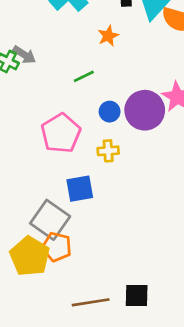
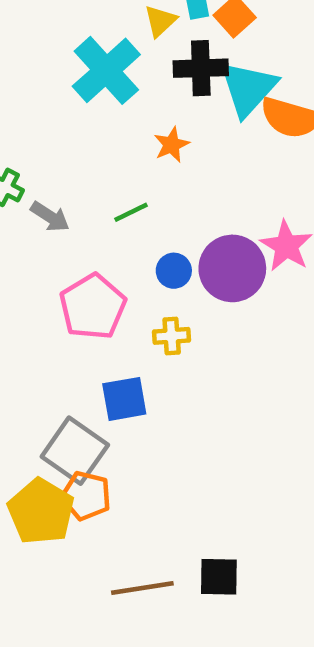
gray arrow: (24, 55) -> (50, 217), moved

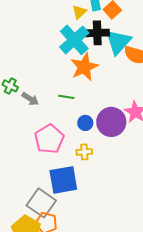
cyan cross: (106, 70) -> (74, 40), moved
orange star: (172, 145) -> (84, 67), size x1.8
green line: (131, 212) -> (66, 97), turned 35
blue square: (124, 399) -> (63, 180), size x1.4

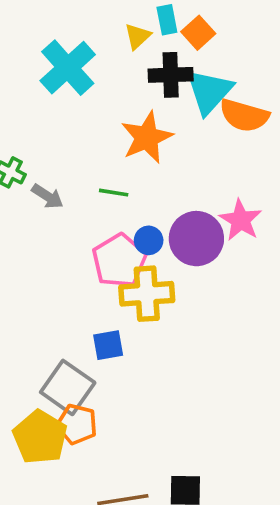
cyan cross: (74, 40) -> (68, 68), moved
pink pentagon: (49, 139) -> (119, 261), moved
yellow cross: (84, 152) -> (147, 294), size x1.8
blue square: (63, 180) -> (108, 345), size x0.6

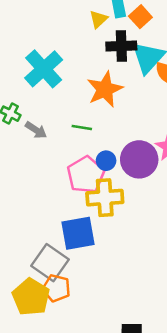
cyan cross: (68, 68) -> (44, 69), moved
blue square: (108, 345) -> (78, 233), size x1.6

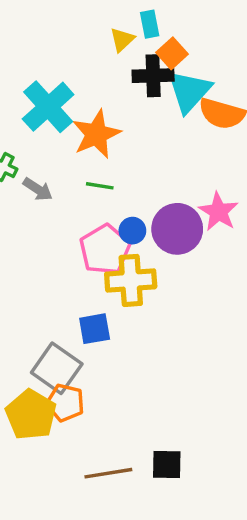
orange square: (140, 17) -> (172, 53), moved
orange star: (105, 89) -> (96, 134), moved
blue square: (78, 233) -> (95, 329), size x0.7

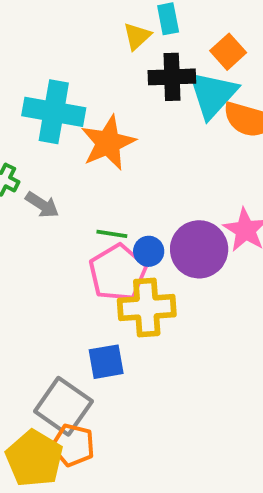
orange square: (172, 53) -> (228, 52), moved
cyan cross: (48, 107) -> (54, 112), turned -38
green line: (100, 186) -> (112, 234), moved

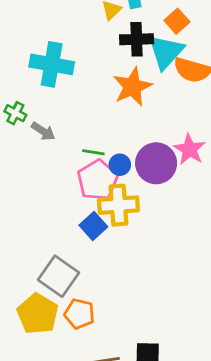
orange star: (108, 143) -> (132, 87), moved
blue square: (106, 362) -> (93, 226), moved, turned -32
orange pentagon: (73, 445) -> (79, 314), moved

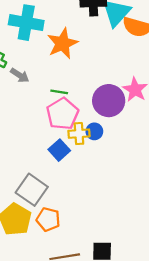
orange star: (132, 87) -> (62, 43), moved
blue circle: (120, 165) -> (94, 131), moved
yellow cross: (118, 205) -> (79, 134), size x0.7

